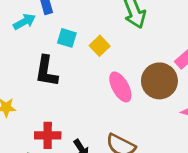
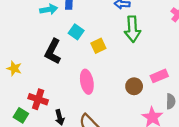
brown circle: (159, 81) -> (134, 86), size x0.6
pink ellipse: (120, 87) -> (87, 82), moved

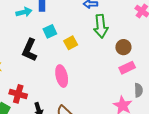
cyan square: (76, 32) -> (50, 31), turned 32
brown circle: (134, 86) -> (123, 47), moved

